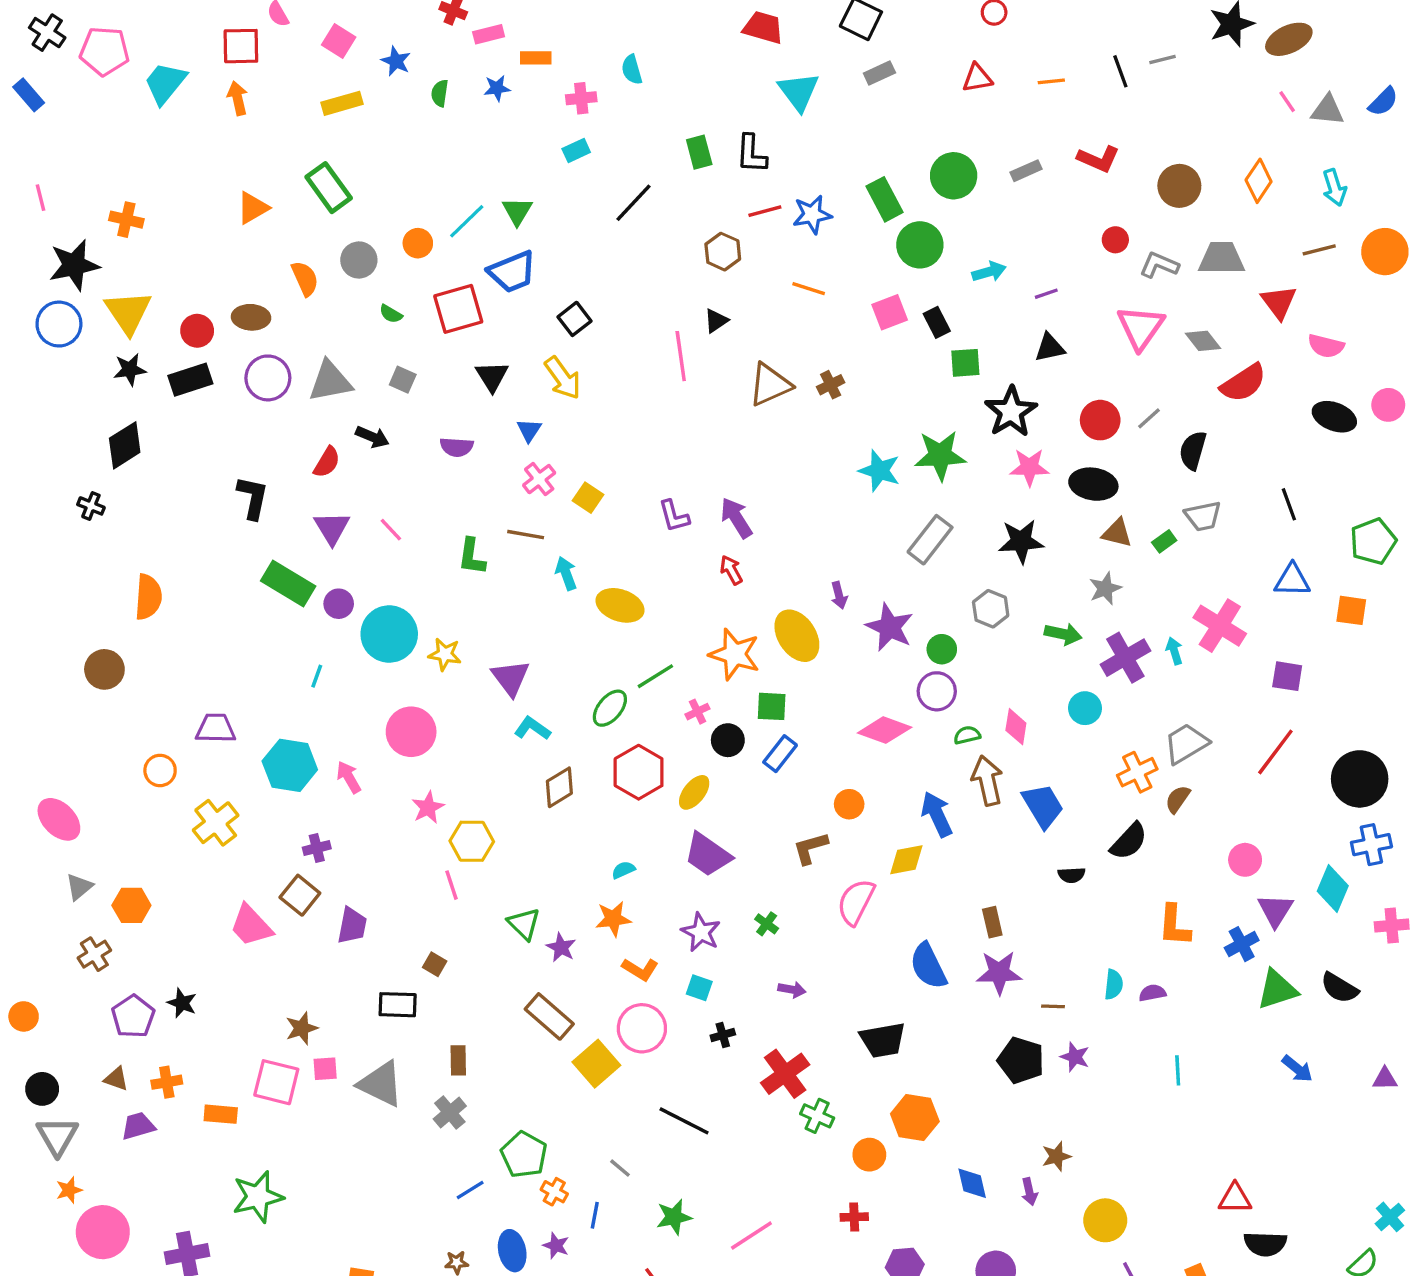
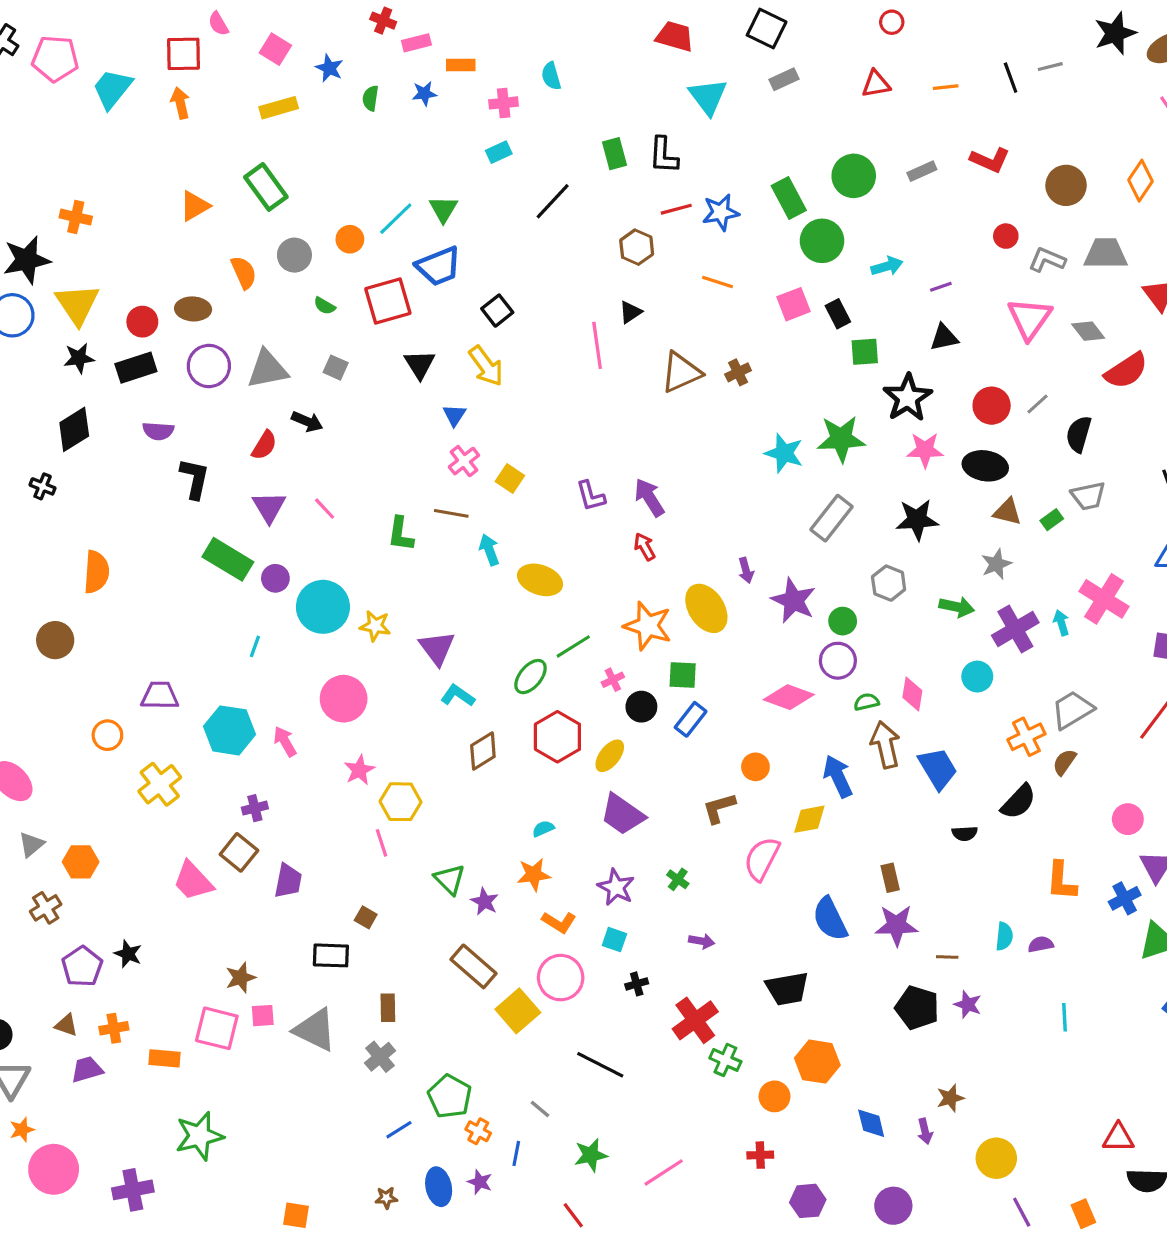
purple semicircle: (457, 447) -> (158, 431), moved

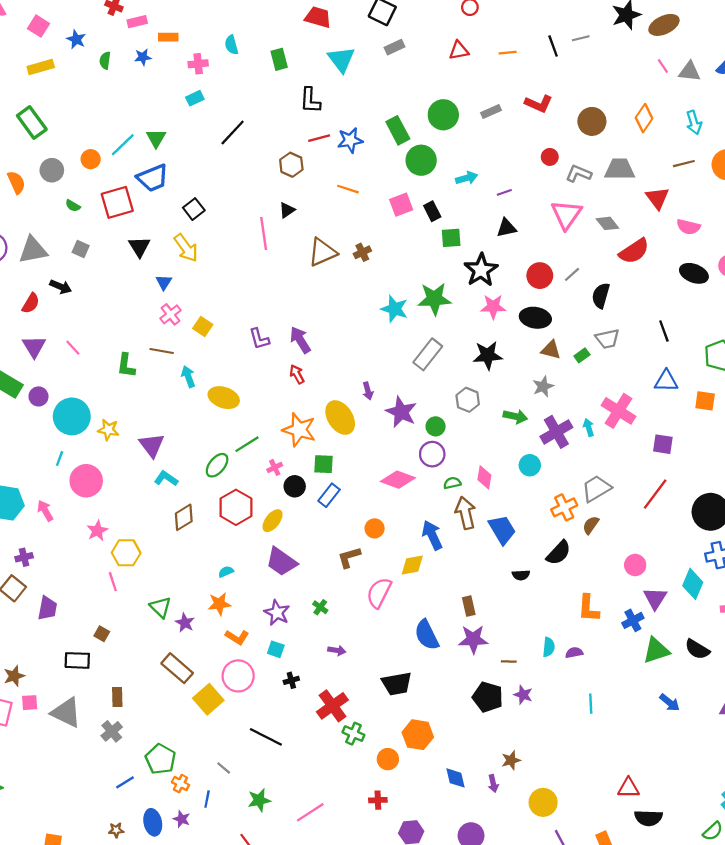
green rectangle: (614, 154) -> (279, 59), moved
cyan line: (255, 646) -> (60, 459), moved

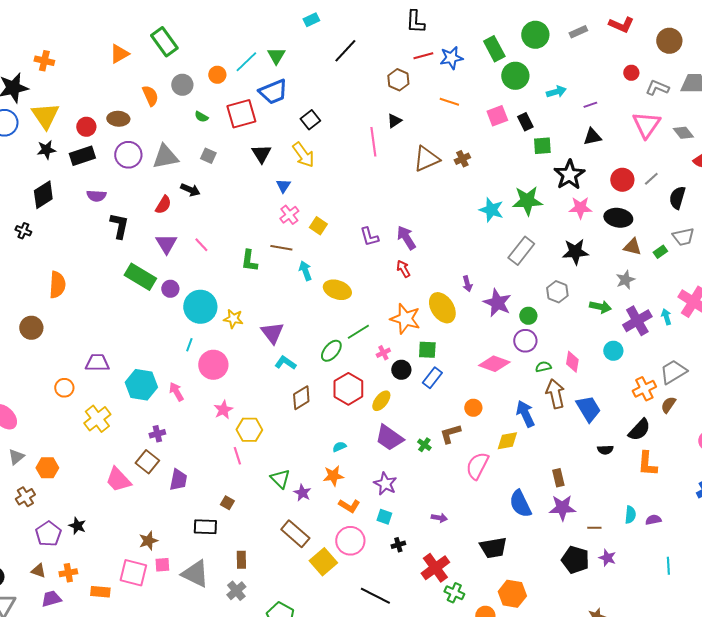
green cross: (320, 607) -> (424, 445), moved
orange L-shape: (589, 608) -> (647, 464), moved

